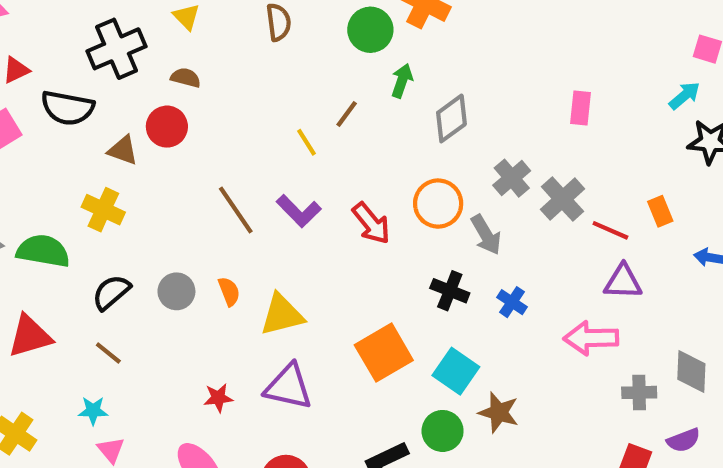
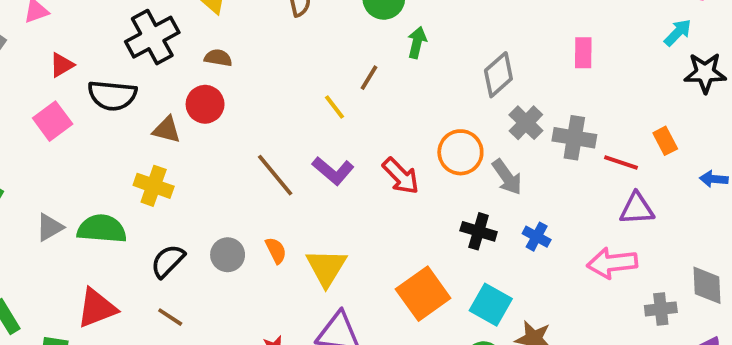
gray diamond: (451, 118) -> (498, 75), moved
gray cross: (563, 199) -> (574, 138), turned -33
yellow triangle: (282, 315) -> (326, 267), turned -39

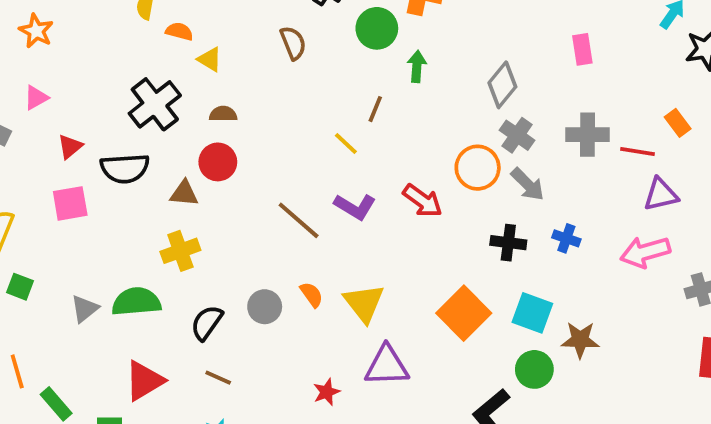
pink square: (53, 121) -> (70, 203), turned 36
gray cross: (526, 123) -> (517, 135), moved
yellow cross: (154, 186) -> (180, 251), turned -30

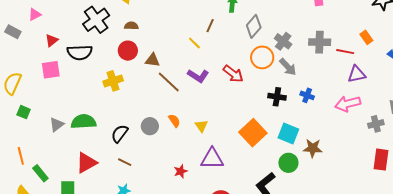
gray diamond: (502, 85) -> (254, 26), moved
brown triangle: (184, 193) -> (152, 60), moved
yellow cross: (180, 251) -> (113, 81), moved
yellow triangle: (364, 303) -> (201, 126), size x0.6

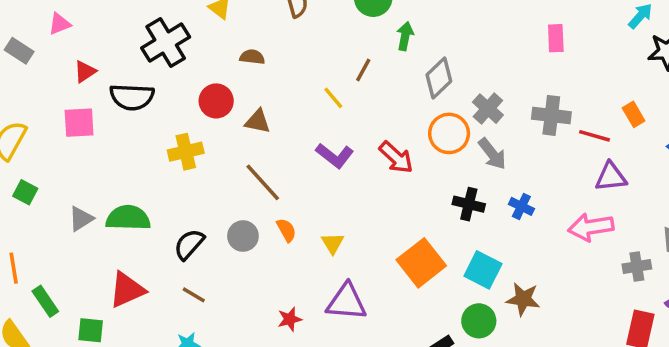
brown semicircle: (131, 26) -> (252, 57), moved
brown line: (169, 82) -> (263, 182), moved

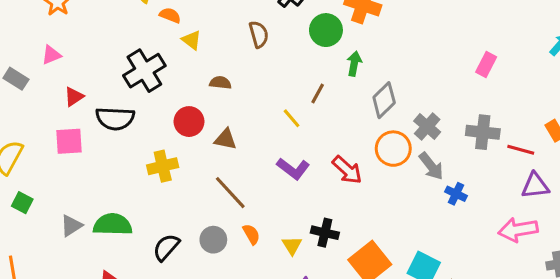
pink rectangle: (556, 38) -> (486, 64), turned 30
black cross: (469, 204) -> (325, 233), moved
blue cross: (521, 206) -> (456, 194), moved

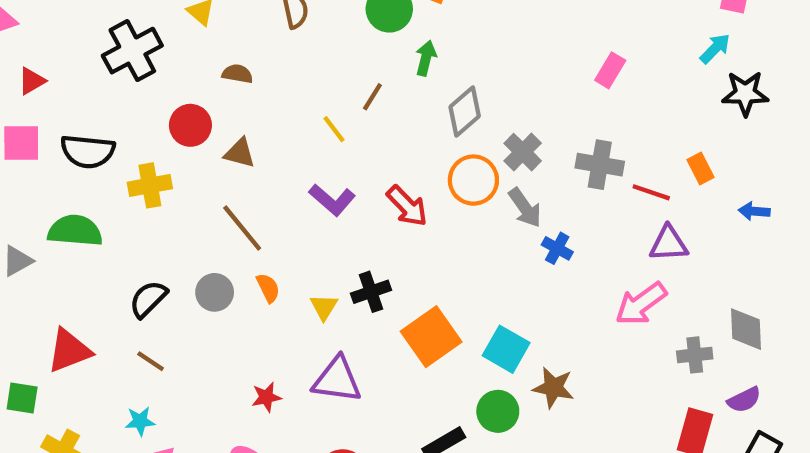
black semicircle: (115, 119) -> (88, 151), moved
green semicircle: (113, 225) -> (75, 231), moved
pink arrow: (518, 230) -> (641, 304), turned -30
black cross: (325, 233) -> (371, 292), turned -36

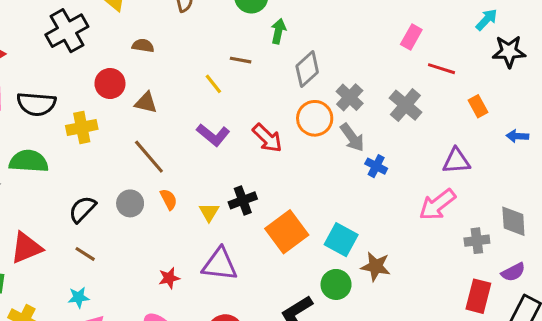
brown line: (372, 97) -> (241, 60), turned 70
gray cross: (600, 165) -> (405, 105), turned 32
red line: (651, 192) -> (442, 69), moved

